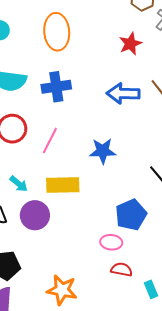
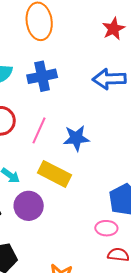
blue star: (103, 151) -> (76, 138), moved
yellow rectangle: (63, 185) -> (54, 174), turned 32

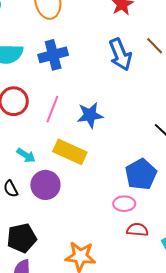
blue arrow: (109, 79) -> (120, 54), turned -108

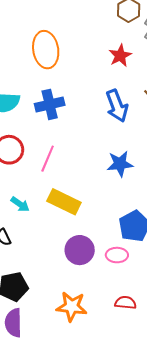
blue star: (90, 115) -> (120, 164), moved
purple circle: (45, 185) -> (80, 250), moved
red semicircle: (137, 230) -> (125, 303), moved

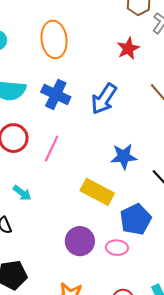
blue cross: (50, 104) -> (56, 94), turned 36
blue arrow: (117, 106) -> (104, 99), moved, turned 52
yellow rectangle: (64, 202) -> (97, 192), moved

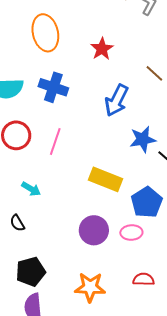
red star: (128, 48) -> (102, 49), moved
blue arrow: (104, 99) -> (117, 100), moved
blue star: (124, 156) -> (143, 139), moved

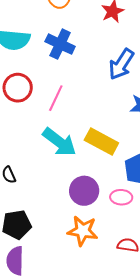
cyan arrow: (31, 189) -> (59, 142), moved, size x1.8
orange star: (90, 287) -> (83, 231), moved

